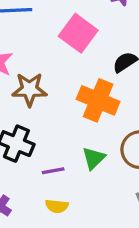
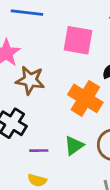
pink square: (78, 33) -> (78, 40), turned -36

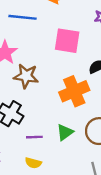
orange cross: (85, 98) -> (74, 91), turned 36

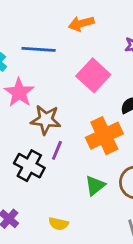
pink square: (67, 41) -> (93, 75), turned 36
purple line: (34, 137) -> (57, 150), moved, turned -63

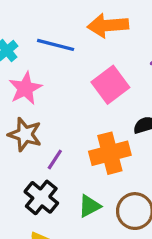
orange arrow: (81, 24) -> (108, 25), size x1.4
brown star: (46, 120) -> (25, 134), moved
black cross: (29, 166) -> (41, 197), moved

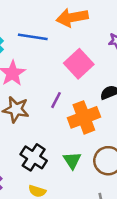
purple line: (55, 160) -> (56, 100), moved
green triangle: (89, 206) -> (72, 160), turned -30

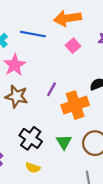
pink square: (79, 64) -> (73, 46), moved, size x0.6

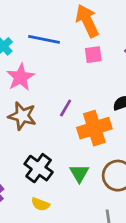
orange arrow: (68, 18) -> (87, 21), turned 72
pink square: (73, 46) -> (93, 55), turned 32

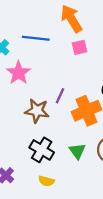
brown star: (22, 116) -> (37, 111), moved

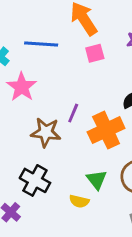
black cross: (42, 150) -> (35, 180), moved
yellow semicircle: (46, 181) -> (79, 201), moved

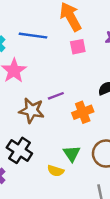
purple line: (73, 113) -> (56, 96), turned 42
orange cross: (106, 130) -> (83, 112), size x0.7

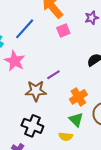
blue line: (33, 36) -> (25, 29), turned -45
orange cross: (83, 112) -> (78, 97), moved

